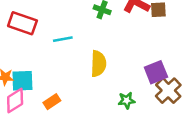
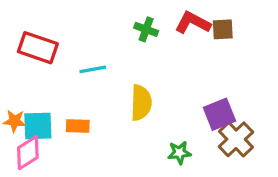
orange rectangle: (52, 102) -> (78, 126), moved, turned 35

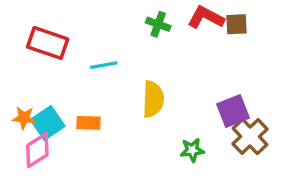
cyan square: (38, 126) -> (48, 123), turned -32

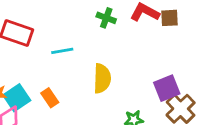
orange rectangle: (88, 123) -> (50, 98), turned 54

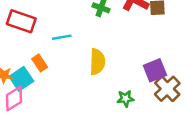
orange rectangle: (50, 98) -> (40, 63), moved

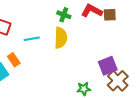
yellow semicircle: (97, 62) -> (61, 38), moved

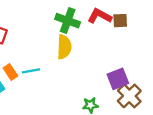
green cross: (64, 15) -> (68, 21), size x1.5
cyan line: (32, 39) -> (31, 71), moved

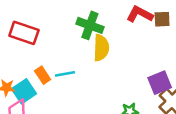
green cross: (68, 21) -> (90, 25), moved

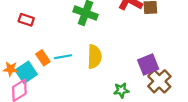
red rectangle: (24, 33) -> (26, 20), size x0.6
yellow semicircle: (101, 48) -> (94, 57), moved

